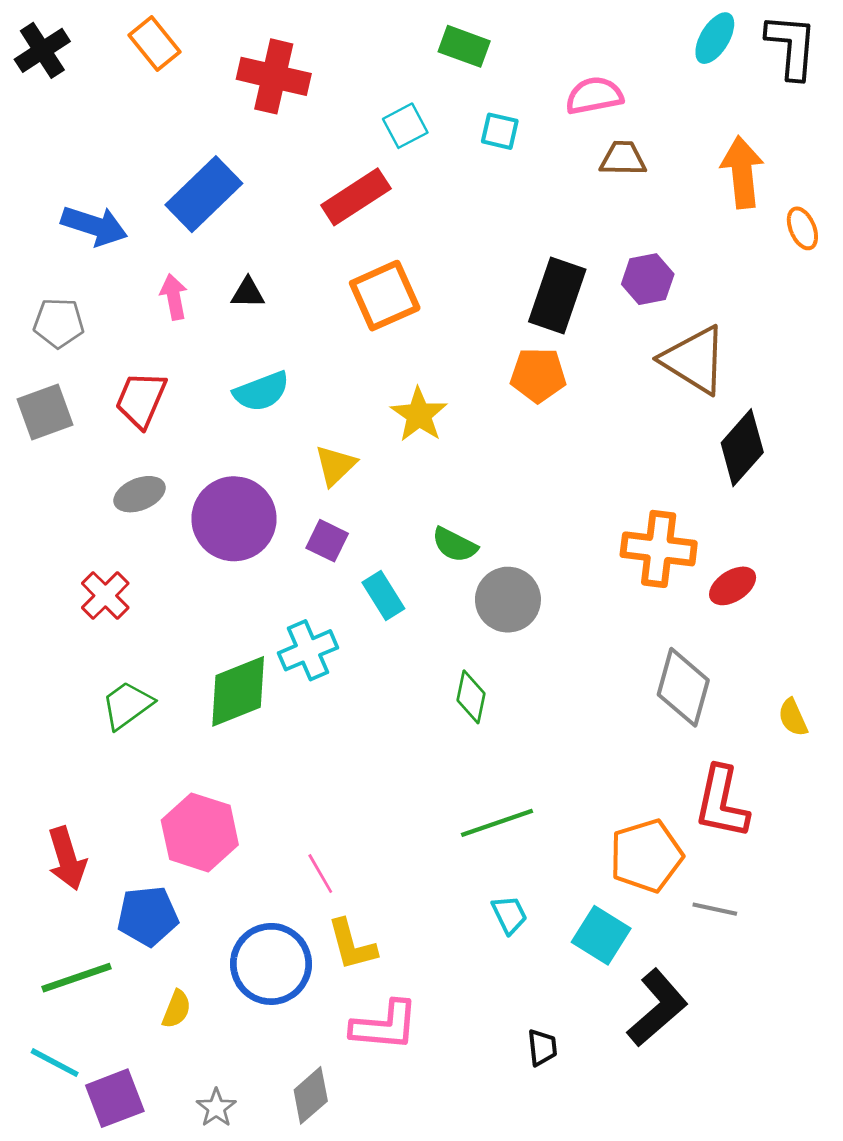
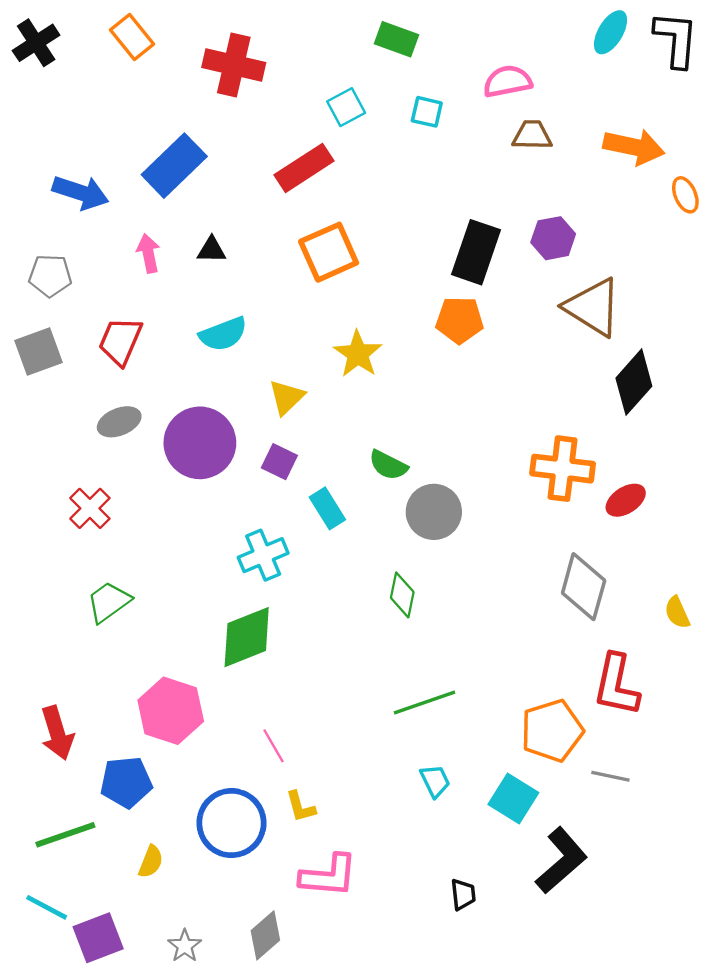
orange arrow: (742, 172) -> (634, 147), turned 108
green diamond: (238, 691) -> (247, 637), moved
yellow L-shape: (352, 945) -> (300, 807), size x0.7

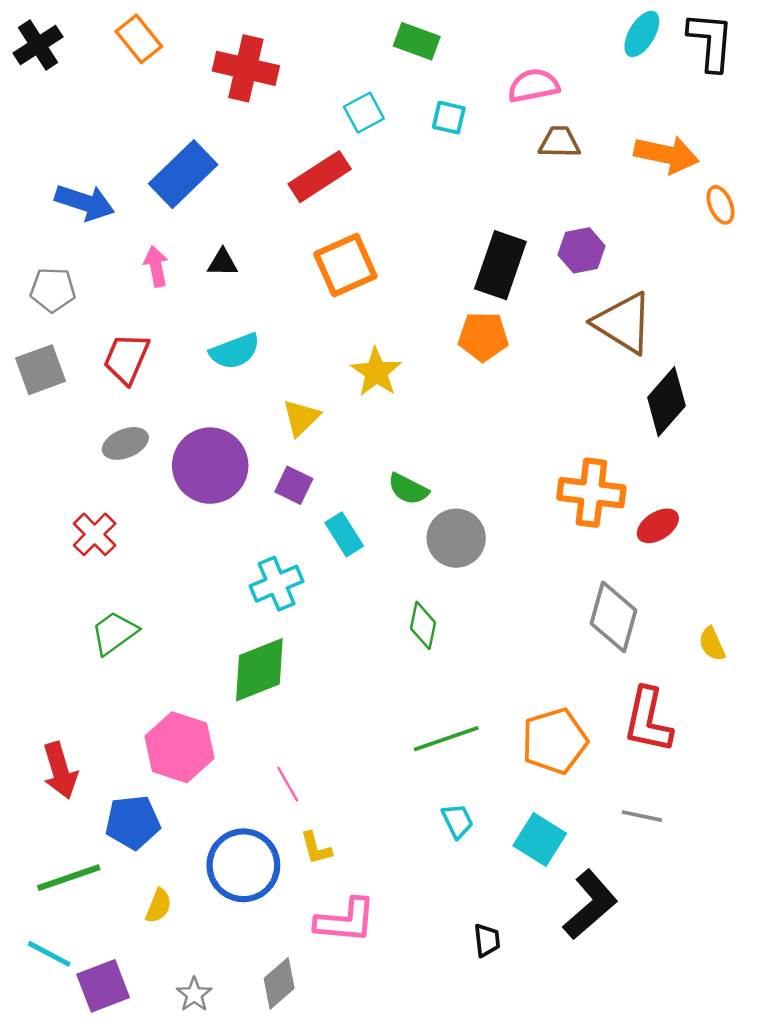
orange pentagon: (552, 731) -> (555, 741), moved

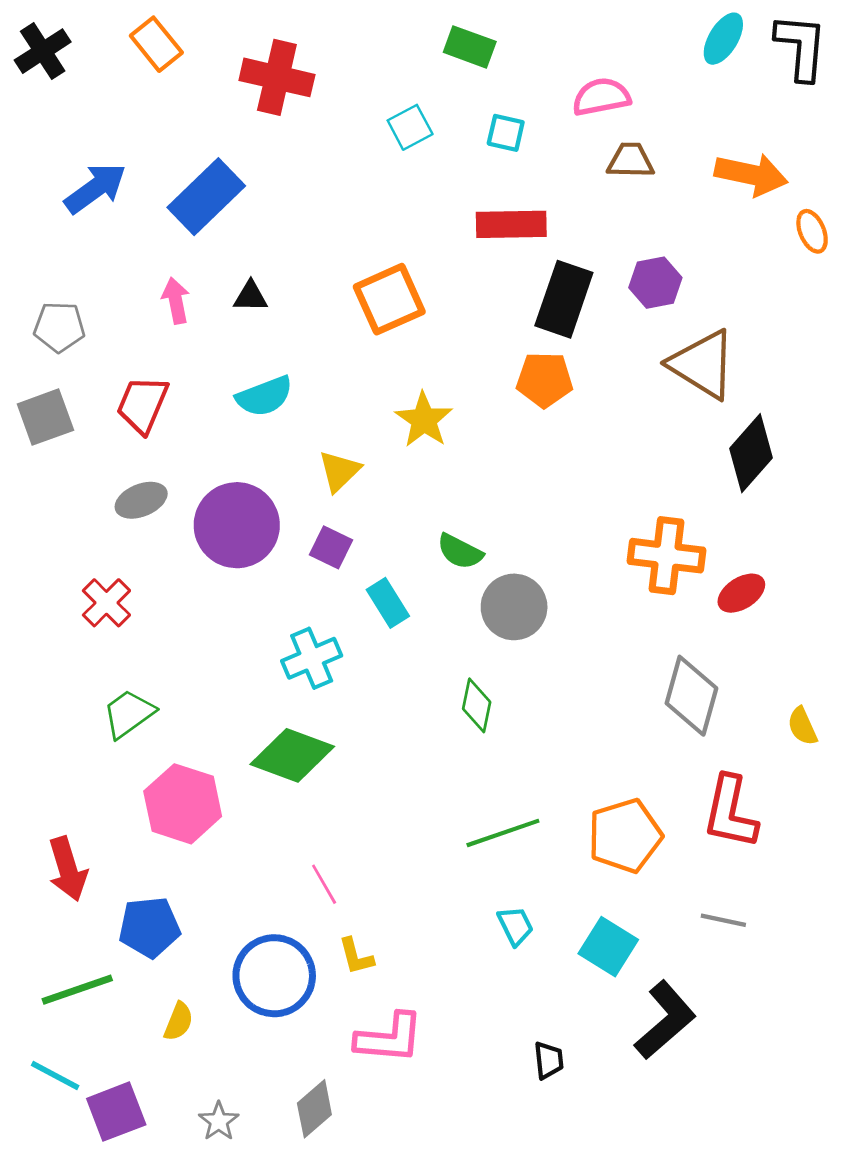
red rectangle: (320, 177) -> (511, 224), moved, turned 32
blue arrow: (85, 202) -> (95, 188), moved, turned -54
green diamond: (259, 670) -> (292, 755), turned 42
pink hexagon: (179, 747) -> (183, 804), moved

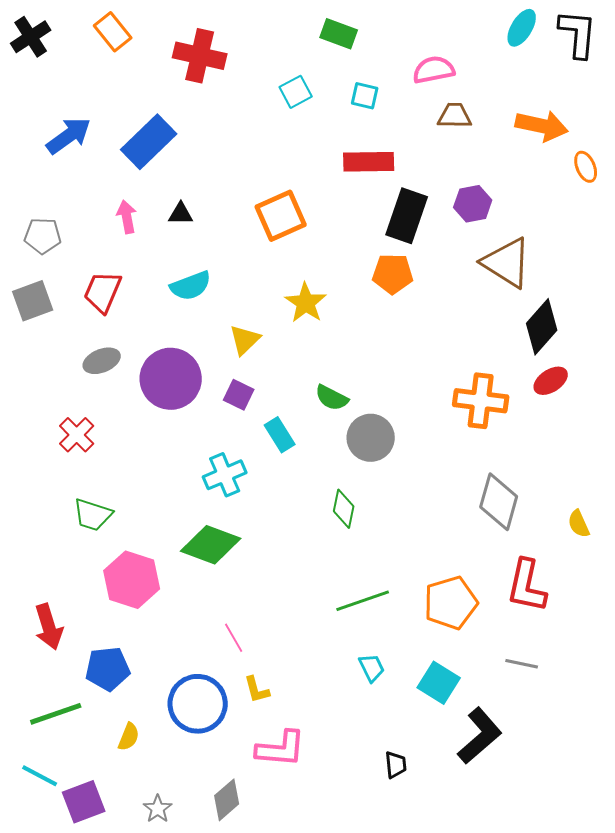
red ellipse: (741, 593) -> (551, 381), moved
green trapezoid: (129, 714) -> (93, 515), turned -126

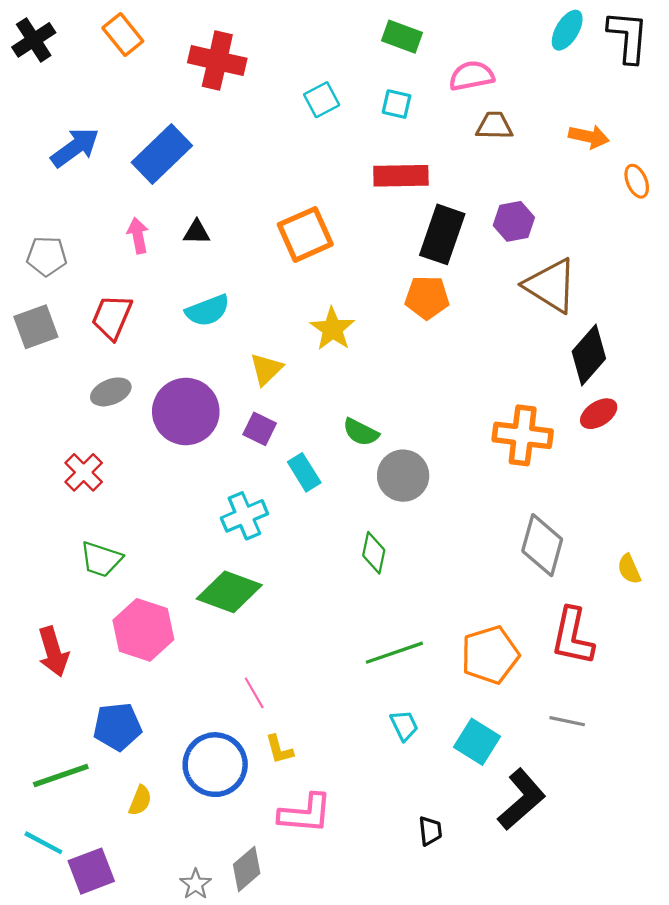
green rectangle: (339, 34) -> (402, 37), moved
orange arrow: (542, 126) -> (589, 137), size x0.7
red arrow: (49, 627) -> (53, 652), moved
gray star: (158, 809) -> (196, 884), moved

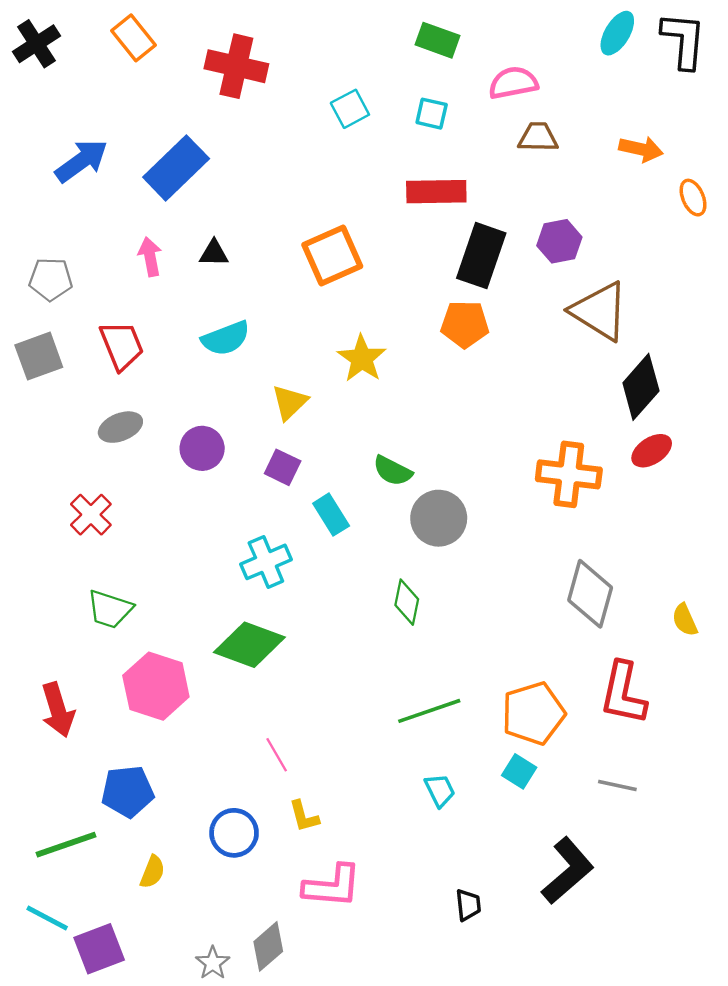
red trapezoid: (112, 317) -> (122, 345), turned 135
purple circle: (186, 411) -> (202, 448), size x0.6
cyan square: (477, 742) -> (519, 771), moved, size x0.7
blue circle: (215, 765) -> (234, 833), size x0.7

